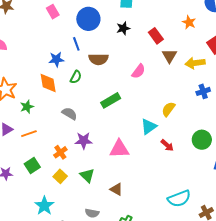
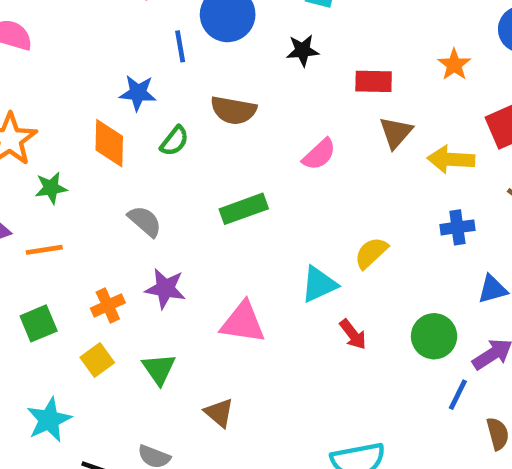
red rectangle: (156, 36) -> (374, 81), turned -63
blue line: (76, 44) -> (180, 46), moved

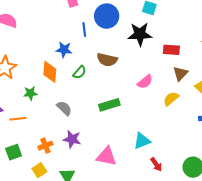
black star: (303, 50) -> (140, 34), size x1.6
green star: (51, 188) -> (30, 93), moved
yellow semicircle: (371, 253) -> (171, 99), moved

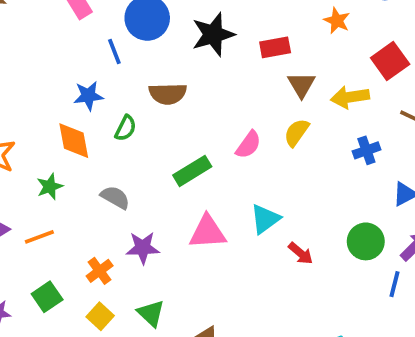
pink semicircle: (145, 82) -> (248, 145), moved
pink triangle: (106, 156) -> (208, 232), moved

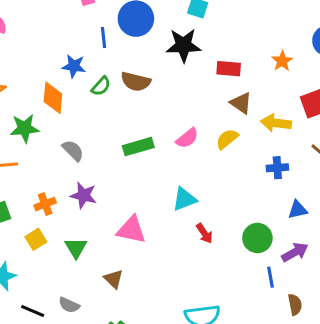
brown triangle: (301, 85) -> (241, 103), turned -40
green semicircle: (126, 128) -> (101, 86), moved
green star: (50, 187) -> (25, 128), size x1.4
pink triangle: (208, 232) -> (131, 230), moved
blue line: (394, 284) -> (271, 277), turned -40

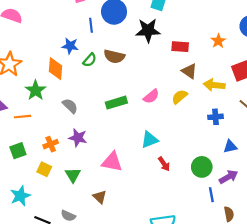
green star: (25, 128) -> (36, 90), turned -30
yellow square: (36, 239) -> (44, 169), turned -32

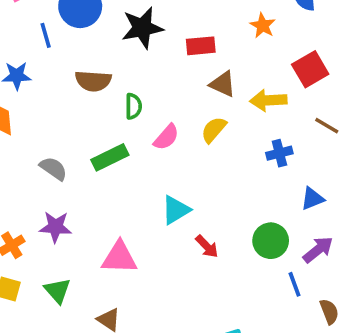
green semicircle: (90, 60) -> (133, 106), moved, turned -32
gray semicircle: (70, 106) -> (53, 169), moved

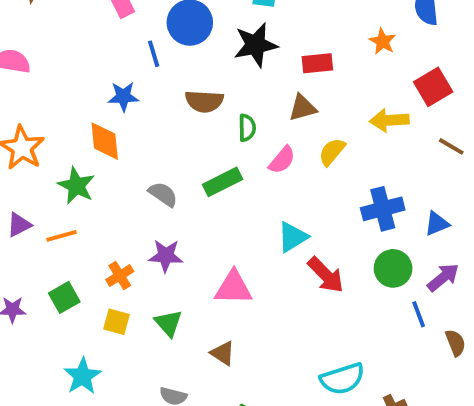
brown triangle: (223, 84) -> (303, 108), moved, turned -40
blue cross: (279, 153) -> (383, 209), moved, size x1.5
red arrow: (207, 246) -> (326, 275), size x1.5

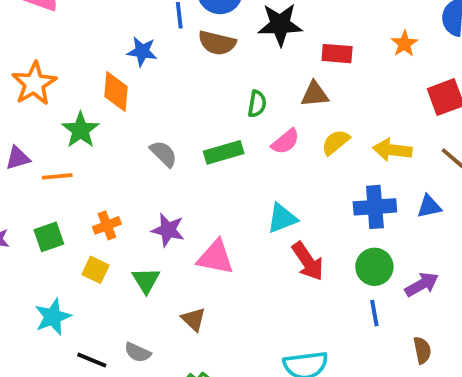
brown semicircle: (204, 101) -> (217, 43), moved
yellow arrow: (389, 120) -> (392, 150), moved
blue triangle: (437, 224) -> (429, 206), moved
purple star: (166, 256) -> (168, 230), moved
blue line: (419, 314) -> (374, 313), moved

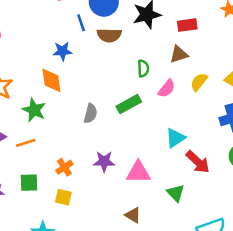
gray semicircle: (163, 154) -> (91, 113), turned 72
green square: (49, 237) -> (29, 183), turned 30
green triangle: (146, 280) -> (176, 193), moved

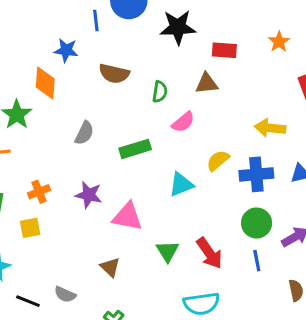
brown semicircle: (109, 35) -> (114, 74), moved
yellow semicircle: (199, 82) -> (218, 160), moved
green rectangle: (129, 104) -> (135, 149), moved
red arrow: (198, 162) -> (209, 253), moved
yellow square: (63, 197) -> (30, 228), turned -35

